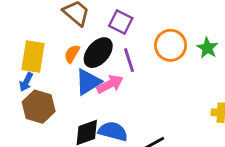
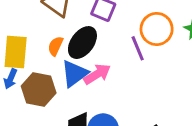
purple line: (129, 60) -> (138, 48), moved
brown hexagon: (39, 107) -> (39, 89), moved

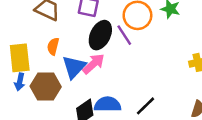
black ellipse: (82, 43) -> (100, 35), moved

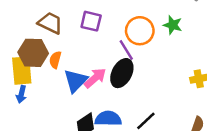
black ellipse: (100, 35) -> (122, 73), moved
brown hexagon: (46, 87) -> (33, 53), moved

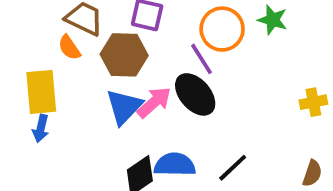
brown hexagon: (33, 53) -> (124, 55), moved
orange semicircle: (55, 60) -> (69, 48), moved, turned -49
black ellipse: (122, 73) -> (195, 94), turned -68

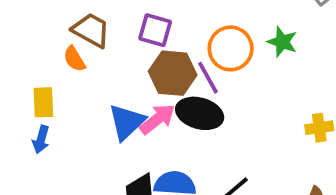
brown hexagon: (124, 55) -> (173, 73), moved
yellow rectangle: (41, 92) -> (43, 102), size x0.7
black ellipse: (195, 94) -> (200, 113), turned -36

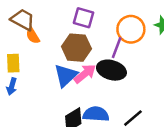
brown trapezoid: (91, 30) -> (23, 20), moved
brown hexagon: (173, 73) -> (76, 48), moved
purple line: (208, 78) -> (117, 48), turned 50

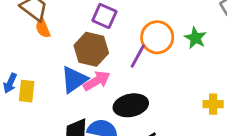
yellow rectangle: (13, 63) -> (27, 91), moved
black ellipse: (111, 70) -> (131, 105), moved, turned -36

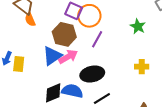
orange circle: (157, 37) -> (89, 16), moved
yellow cross: (213, 104) -> (142, 67), moved

